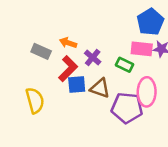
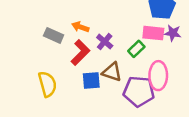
green rectangle: (125, 65) -> (136, 49), turned -70
blue square: (77, 84) -> (91, 80), moved

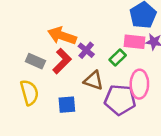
orange arrow: (80, 27) -> (62, 36), size x1.6
gray rectangle: (54, 35) -> (35, 61), moved
blue square: (91, 80) -> (67, 105), moved

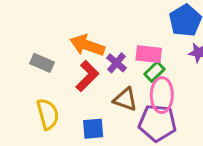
pink rectangle: (135, 42) -> (149, 54), moved
gray rectangle: (35, 61) -> (42, 63), moved
pink ellipse: (139, 84) -> (162, 95), moved

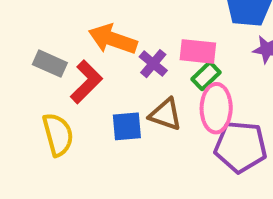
red L-shape: (87, 76) -> (86, 82), moved
purple pentagon: (157, 123) -> (240, 147), moved
blue square: (93, 129) -> (127, 126), moved

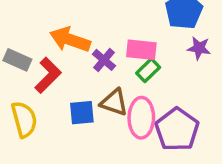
pink ellipse: (216, 108) -> (141, 118), moved
purple pentagon: (240, 147) -> (177, 130), turned 30

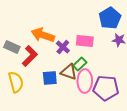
green rectangle: (148, 70) -> (80, 64), moved
purple pentagon: (177, 130) -> (106, 88), turned -30

